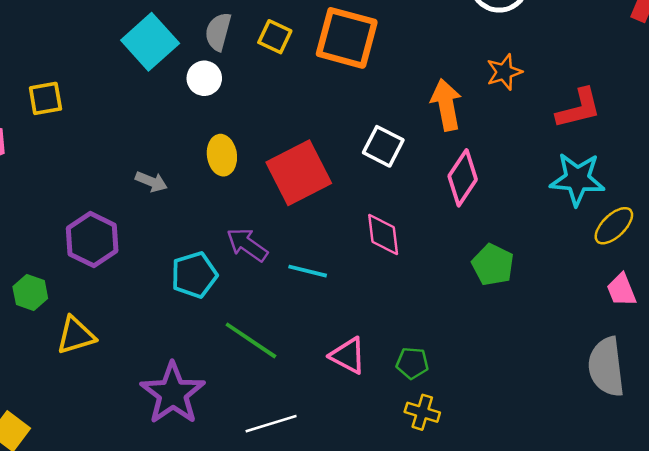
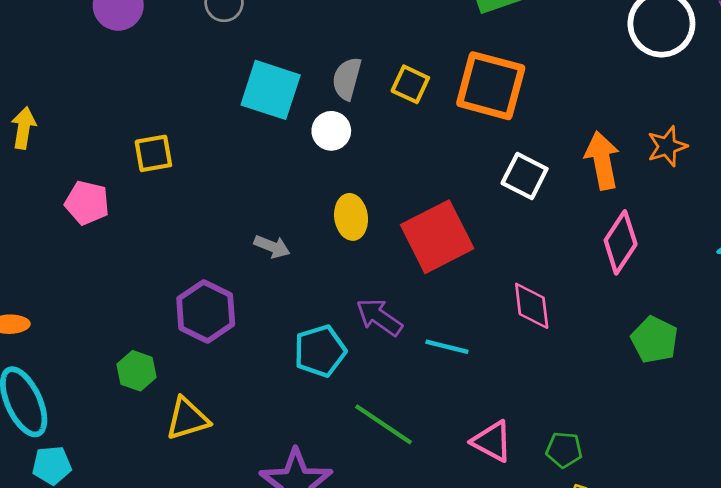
cyan square: (150, 42) -> (271, 90), turned -30
orange star: (504, 72) -> (667, 146), moved
white square: (383, 146) -> (525, 176), moved

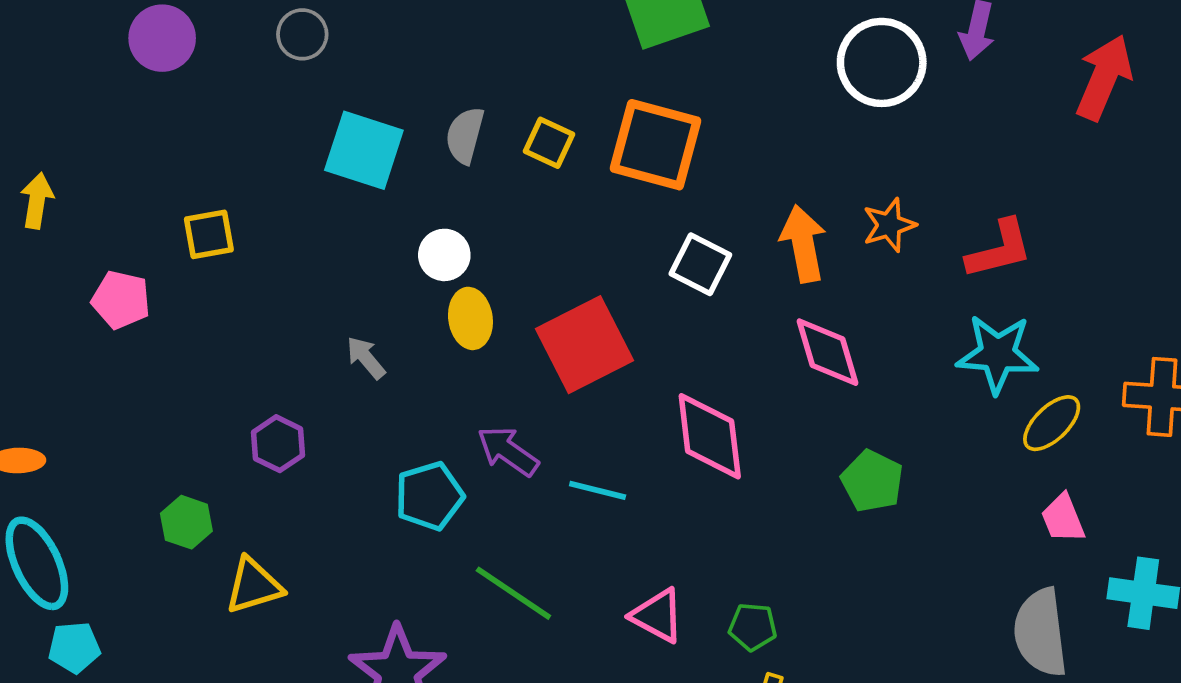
white circle: (331, 131) -> (444, 255), moved
pink diamond: (621, 242) -> (827, 352), turned -50
gray arrow: (272, 247) -> (366, 358), turned -152
pink diamond: (532, 306) -> (710, 436), size x1.4
purple hexagon: (206, 311) -> (278, 444), size x0.7

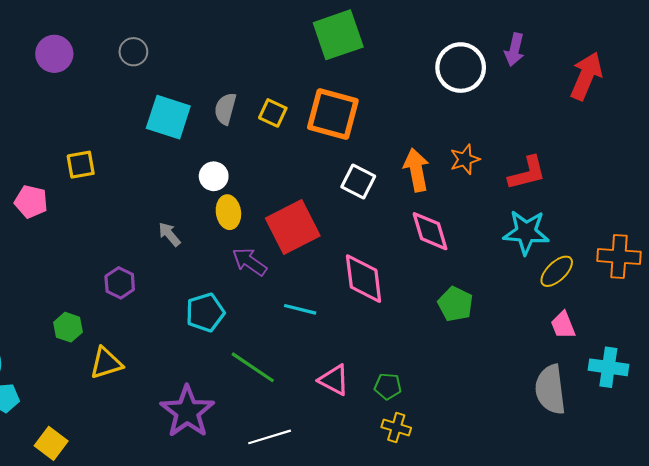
purple arrow: (508, 451) -> (250, 262), moved

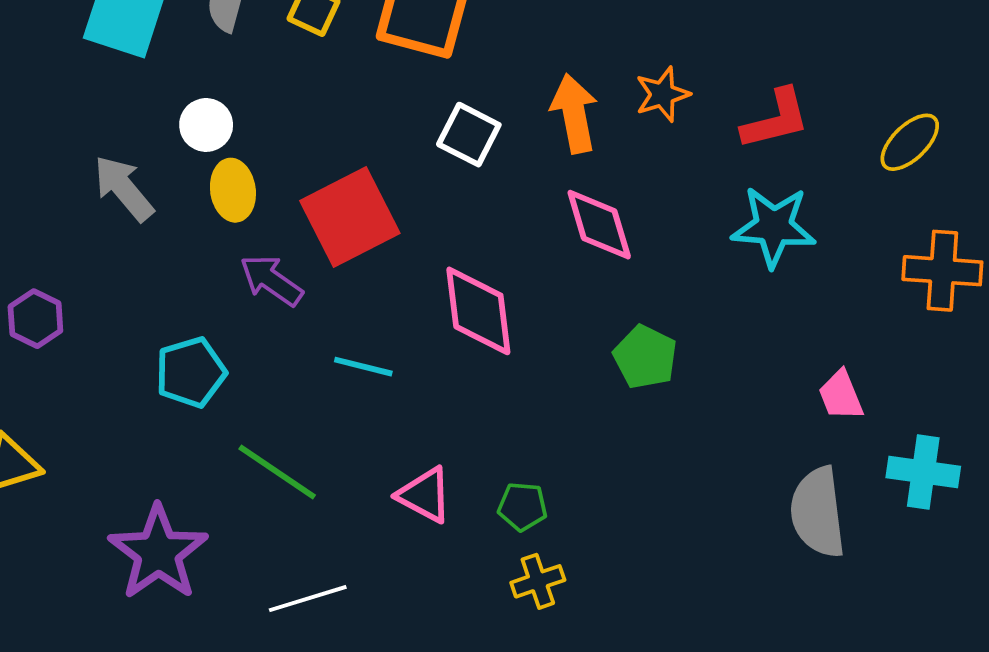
gray arrow: (169, 234) -> (124, 188), moved, size x1.5
yellow ellipse: (557, 271) -> (910, 142), moved
yellow cross: (396, 427) -> (538, 581), turned -36

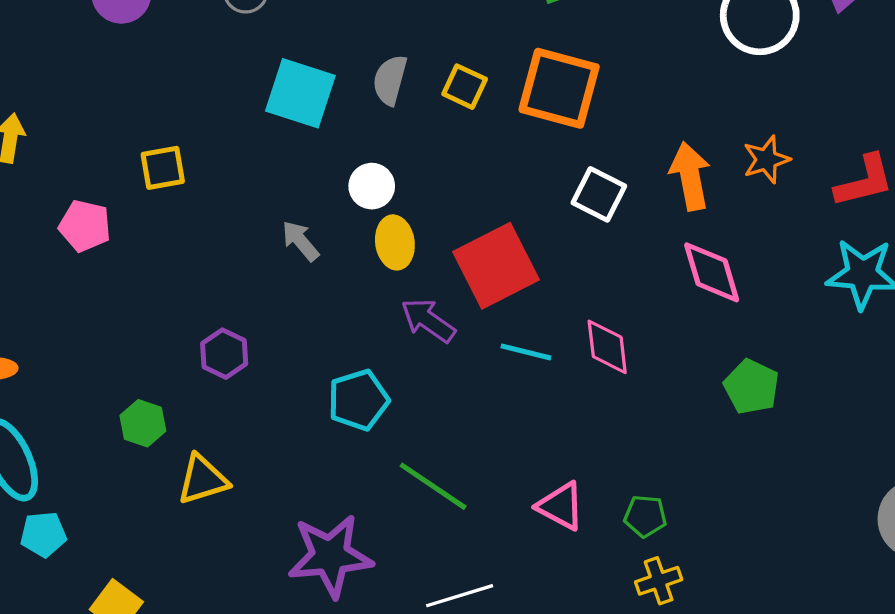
gray arrow: (124, 188) -> (300, 241), size x0.7
pink diamond: (478, 311) -> (607, 347), size x0.7
cyan line: (363, 367) -> (526, 352), moved
purple star: (158, 553) -> (330, 556), turned 30

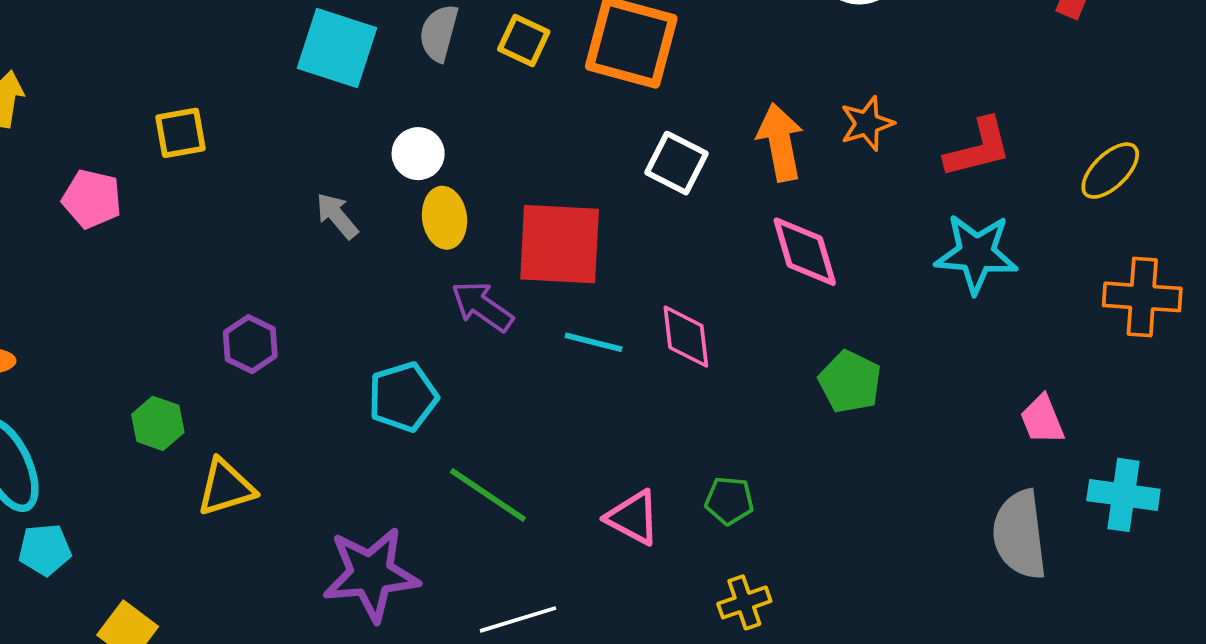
red square: (496, 266) -> (560, 244), turned 30
green pentagon: (645, 516) -> (729, 501), moved

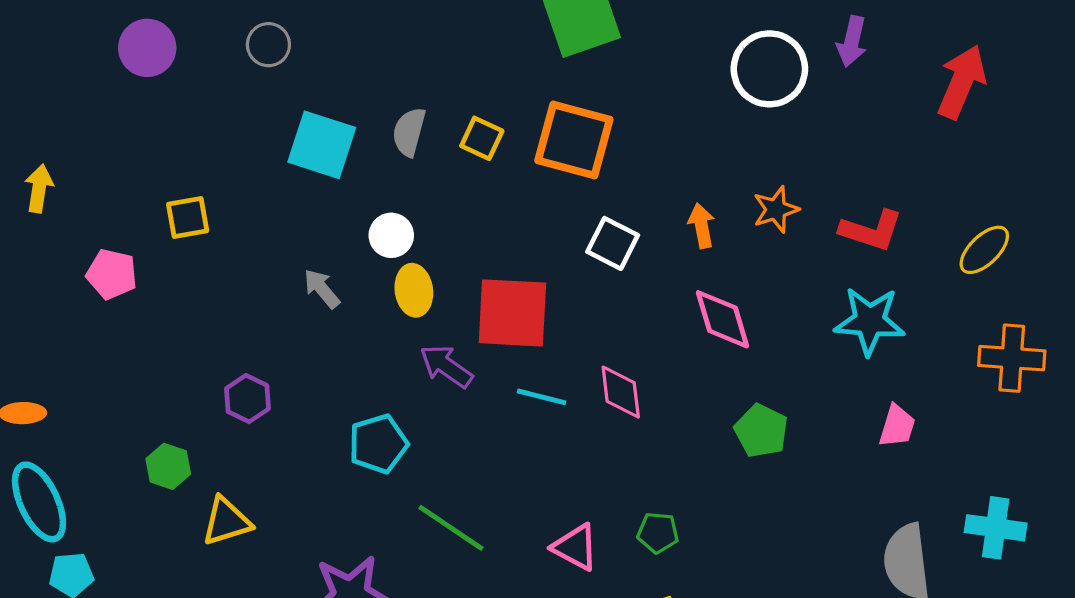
orange arrow: (780, 142) -> (702, 226), size x0.7
red L-shape: (978, 148) -> (871, 230), turned 32
pink trapezoid: (1042, 420) -> (897, 426), moved, turned -141

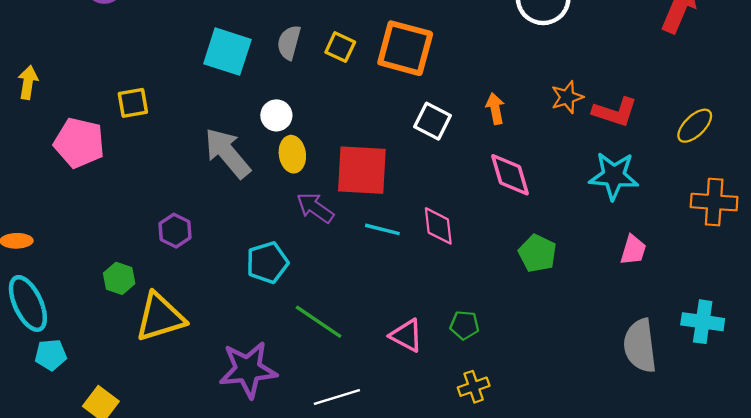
orange star: (776, 209) -> (567, 97), moved
pink pentagon: (112, 274) -> (79, 143), size x1.4
gray arrow: (322, 289) -> (227, 153), size x1.8
yellow triangle: (226, 521) -> (160, 317), size x1.4

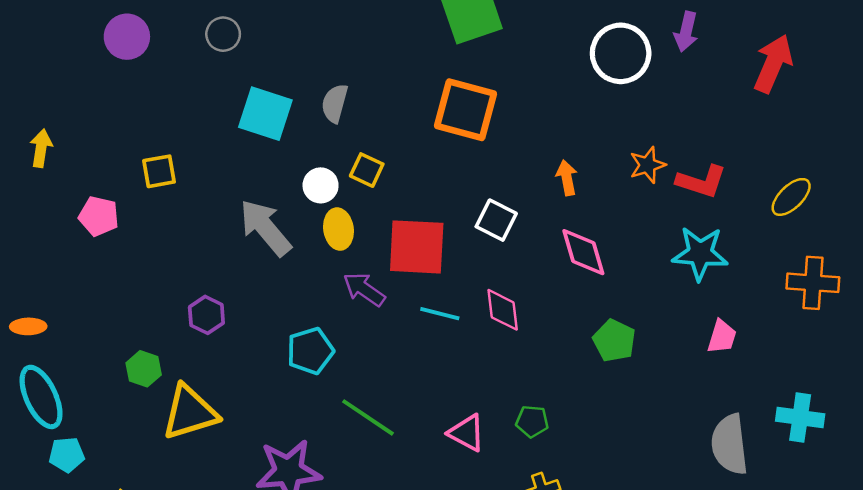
yellow square: (340, 47) -> (367, 170), moved
white square: (433, 121) -> (496, 220), moved
pink pentagon: (79, 143) -> (99, 216), size x0.7

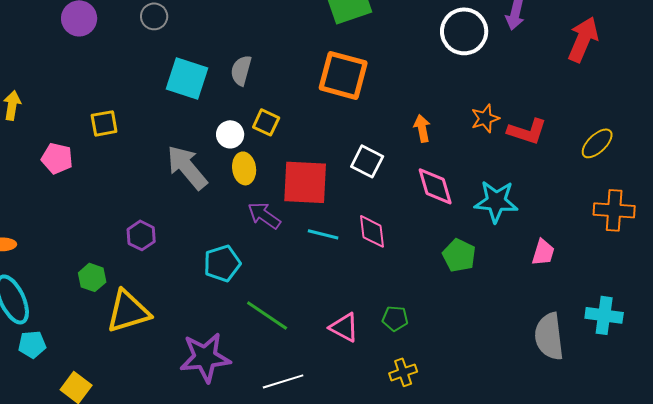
cyan star: (700, 253) -> (496, 201), moved

